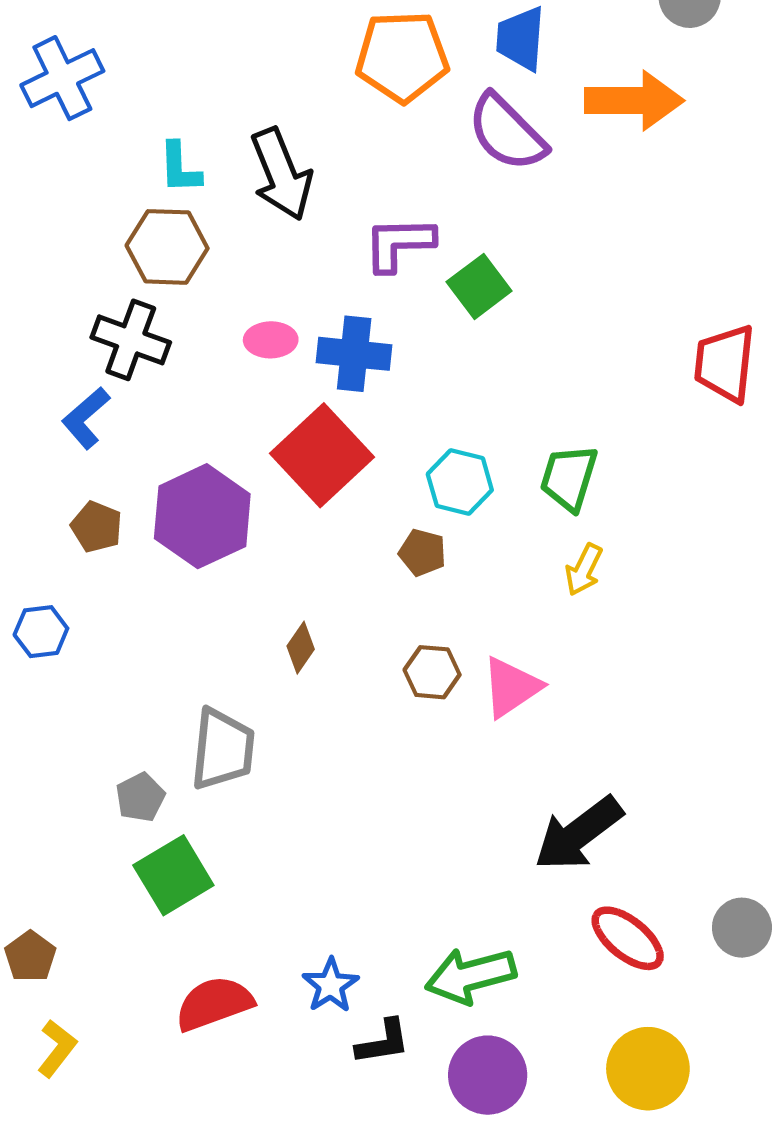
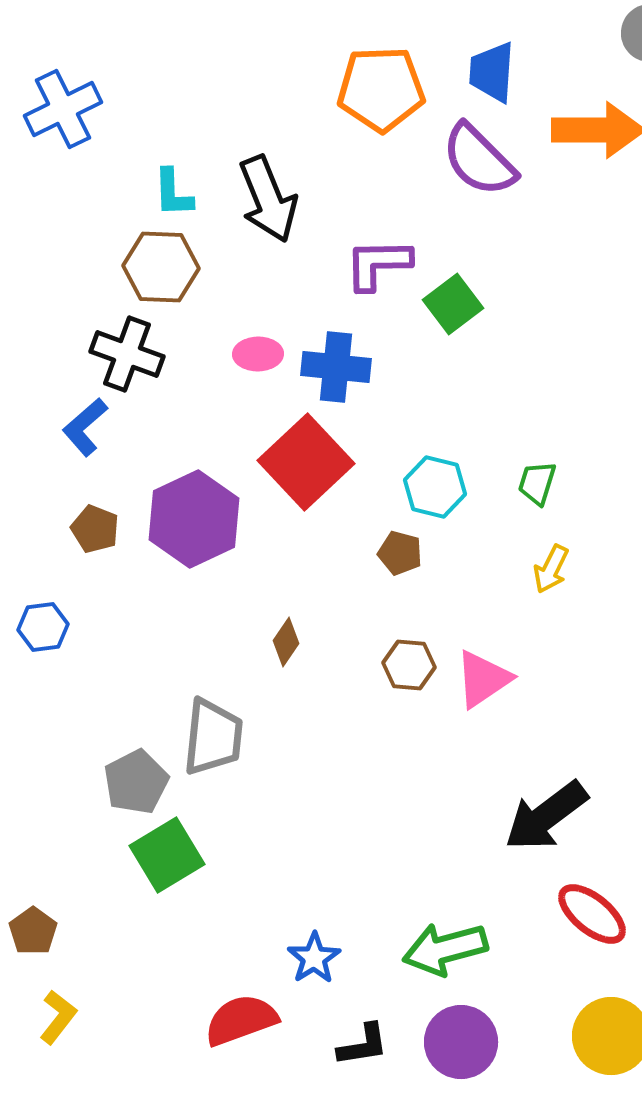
green trapezoid: (569, 478) -> (537, 483), size x0.7
gray pentagon: (140, 797) -> (136, 782), size x1.4
red semicircle: (214, 1003) -> (241, 1020), moved
black L-shape: (383, 1042) -> (363, 1045), moved

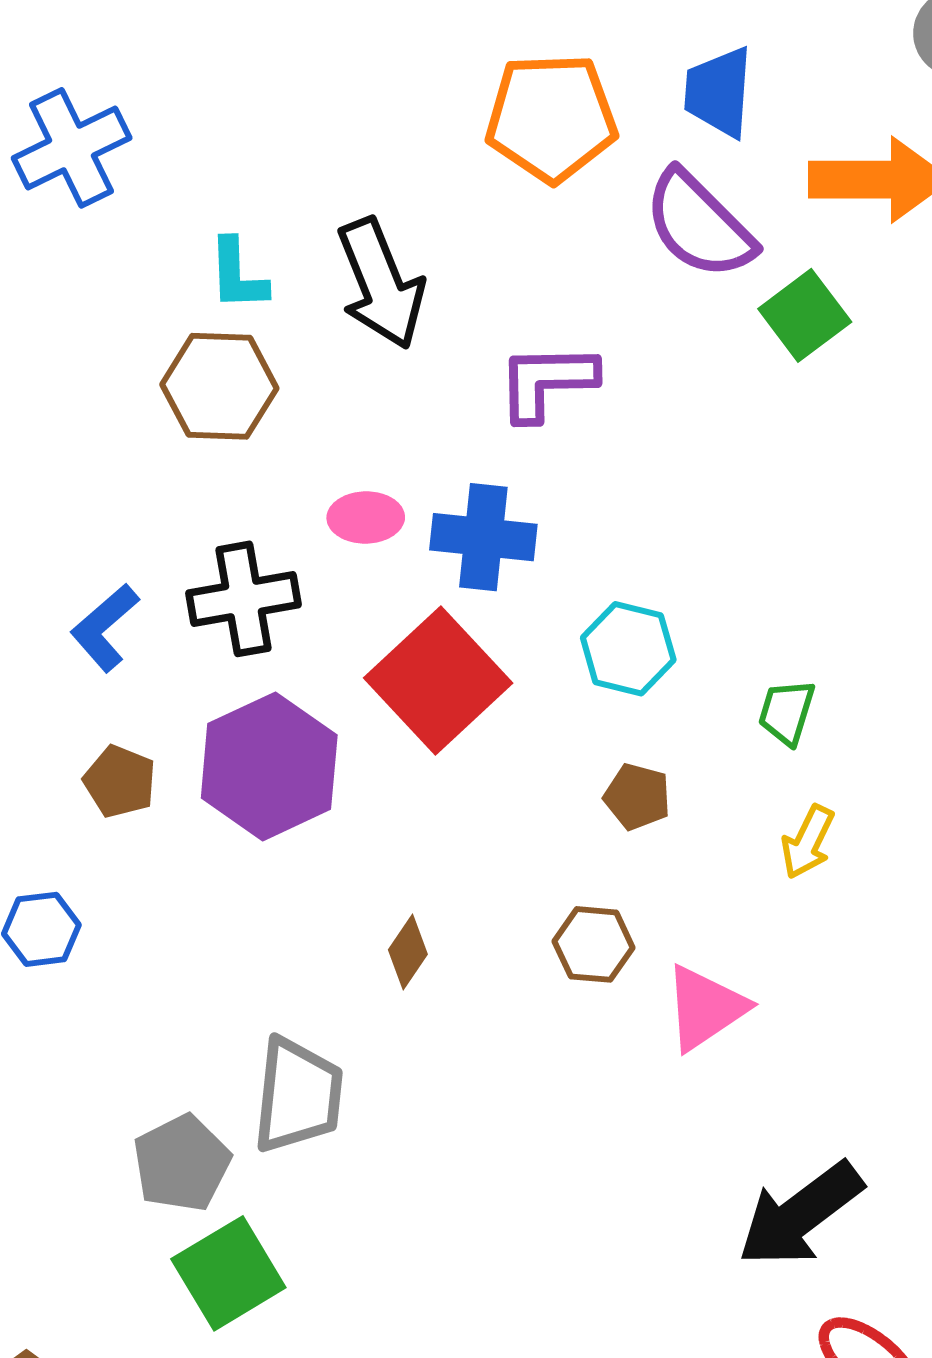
green square: (453, 304) -> (805, 315), moved
black cross: (127, 354) -> (244, 599), moved, turned -30
cyan hexagon: (435, 487) -> (628, 649), moved
brown pentagon: (400, 553) -> (637, 797), moved
brown hexagon: (409, 665) -> (594, 944), moved

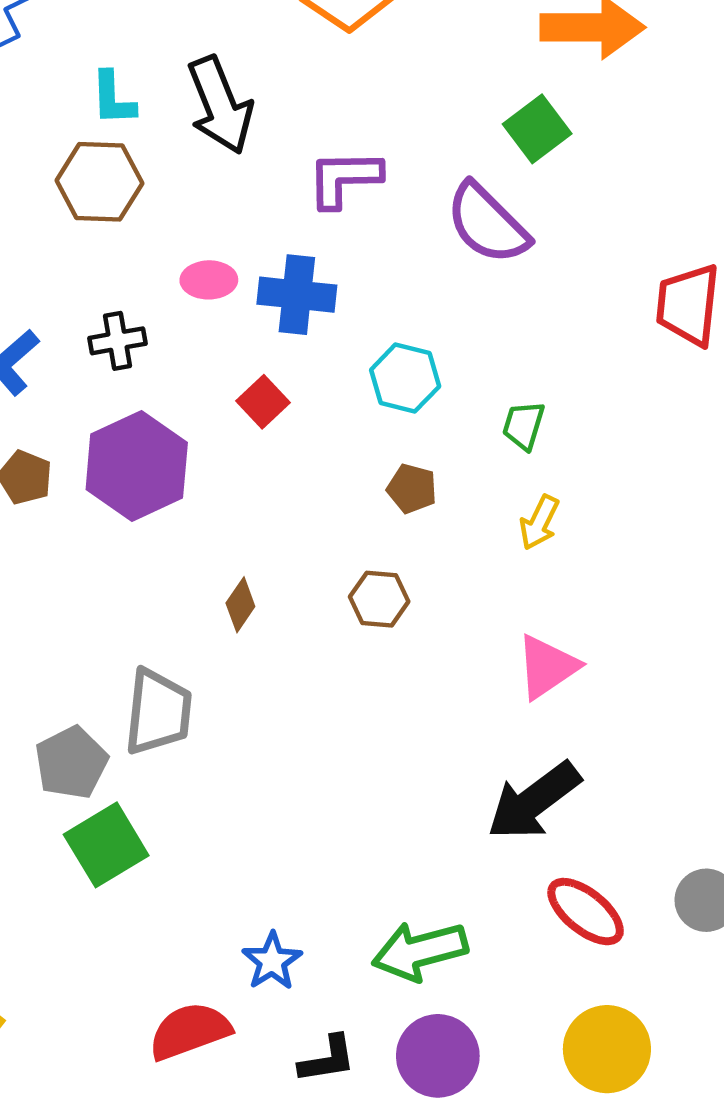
purple semicircle: (699, 225) -> (487, 224), moved
black cross: (244, 599) -> (118, 341), size x0.7
red square: (438, 680) -> (263, 402), size x0.5
pink triangle: (705, 1008) -> (547, 667), moved

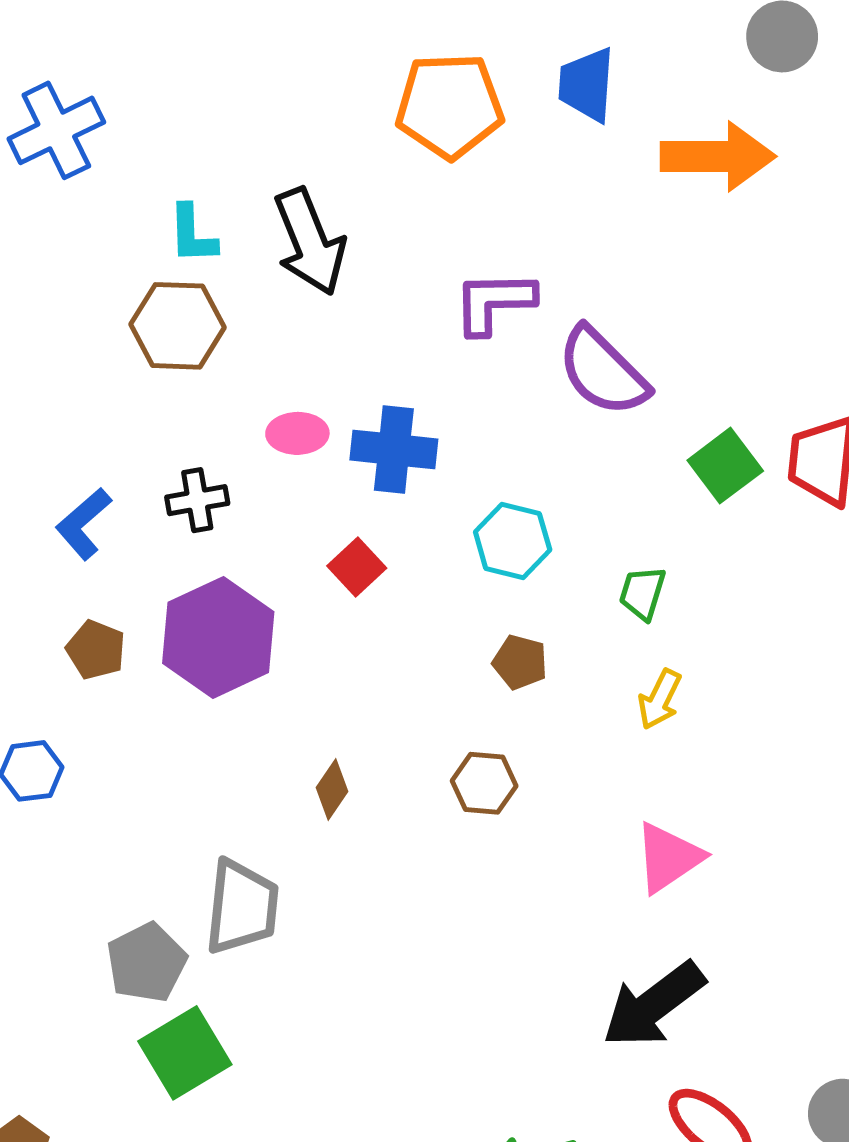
green square: (537, 129) -> (725, 466), moved
purple L-shape: (344, 178) -> (494, 302), moved

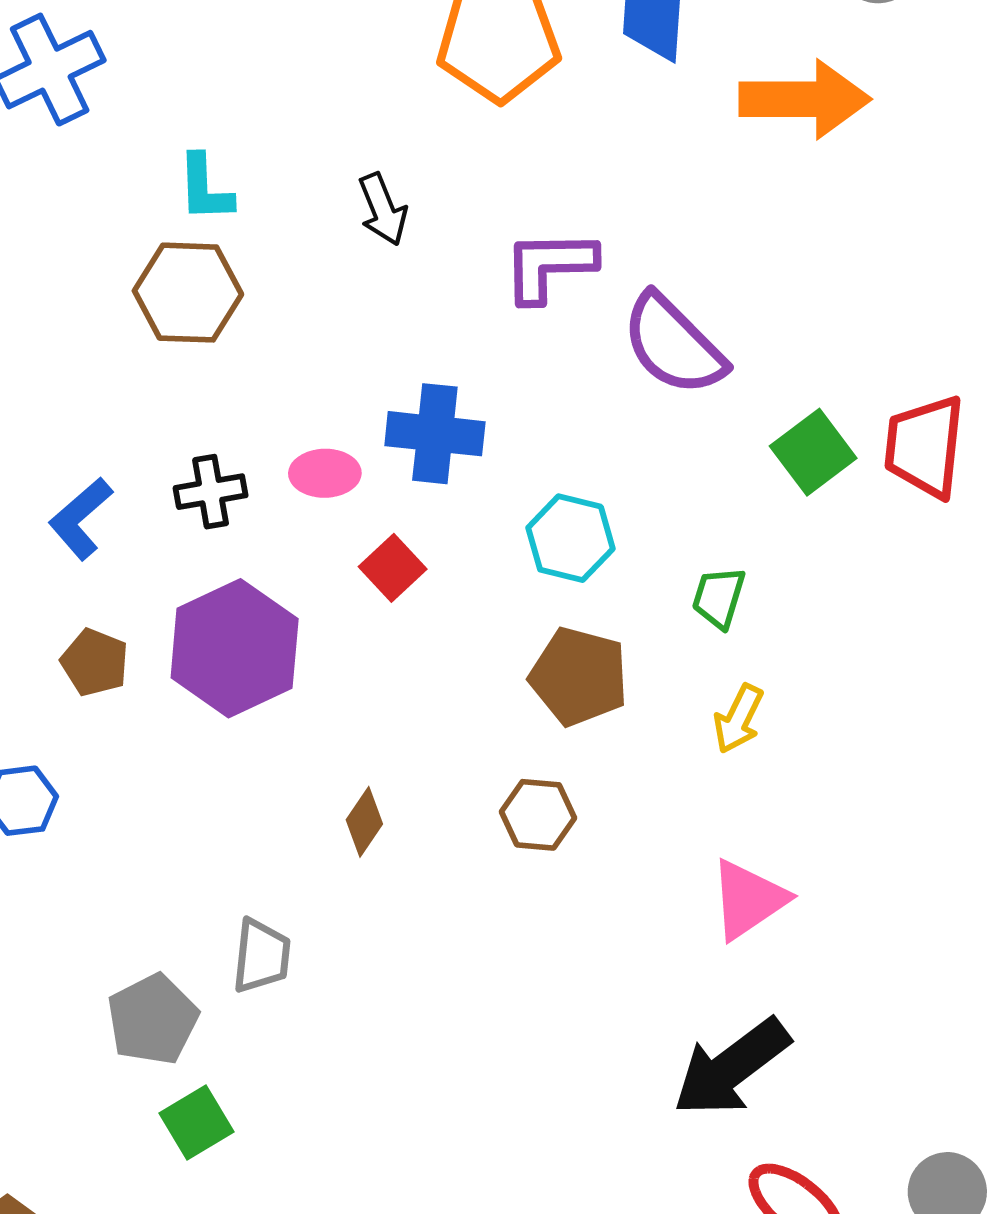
black arrow: (310, 242) -> (383, 209), moved, size x0.6
pink ellipse: (297, 433) -> (325, 473), moved
brown pentagon: (520, 662) -> (579, 676), size x1.6
gray trapezoid: (242, 907) -> (261, 956), size x0.7
green square: (185, 1053) -> (196, 1122), size x0.7

